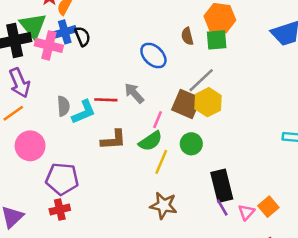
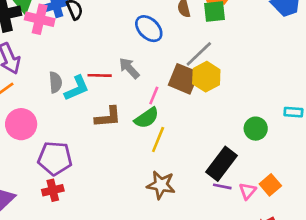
green circle: (191, 144) -> (256, 129), moved
black rectangle: (222, 186) -> (221, 164), turned 52
purple line: (222, 208) -> (222, 186), turned -48

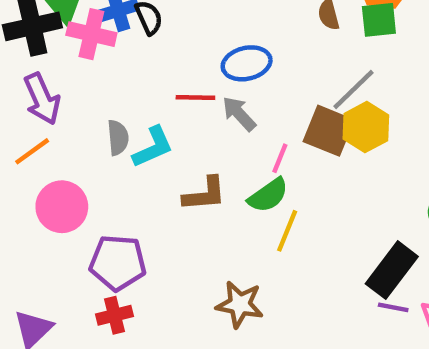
blue ellipse: (149, 29) -> (247, 63), moved, turned -56
red line: (100, 75) -> (195, 97), moved
brown star: (161, 185) -> (240, 304), moved

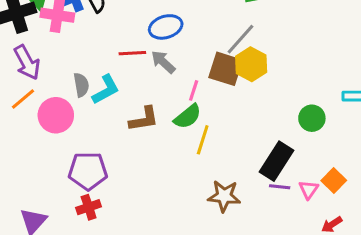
pink circle: (62, 207) -> (56, 115), moved
brown star: (240, 304) -> (224, 196), moved

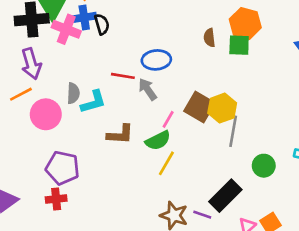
gray line: (241, 39) -> (233, 131), moved, turned -44
purple line: (280, 187) -> (202, 215), moved

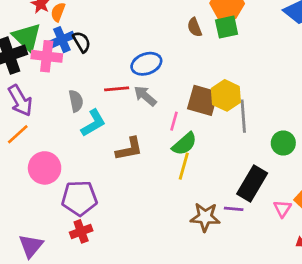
gray semicircle: (73, 93) -> (76, 101), moved
pink circle: (46, 114) -> (45, 168), moved
green semicircle: (158, 141) -> (184, 144), moved

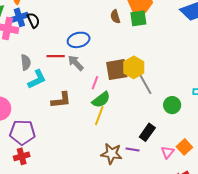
brown square: (203, 100) -> (117, 70), turned -30
gray line: (243, 116) -> (145, 83), turned -30
black rectangle: (252, 184) -> (147, 132), size x0.7

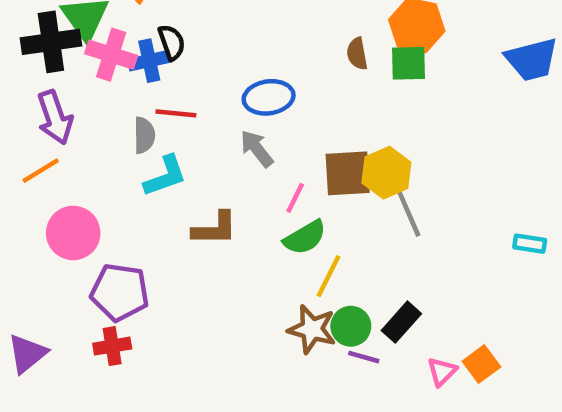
blue cross: (19, 17) -> (149, 61), moved
red line: (56, 56) -> (176, 113), moved
green circle: (172, 105) -> (351, 326), moved
yellow line: (99, 116) -> (328, 276), moved
brown star: (112, 154) -> (312, 329), moved

